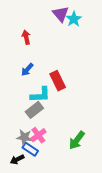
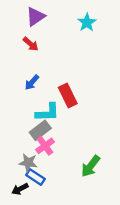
purple triangle: (61, 14) -> (35, 16), moved, turned 36
red arrow: (26, 37) -> (31, 44), turned 144
pink cross: (38, 135) -> (45, 146), moved

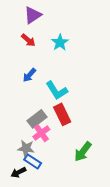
cyan star: (87, 22) -> (60, 42), moved
red rectangle: (68, 96) -> (62, 114), moved
cyan L-shape: (47, 112) -> (57, 90), moved, turned 60

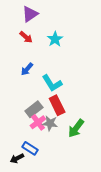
gray star: (26, 148) -> (50, 123), moved
green arrow: (83, 152) -> (76, 128), moved

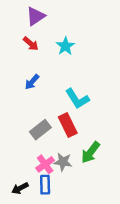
cyan L-shape: (52, 83) -> (77, 99), moved
pink cross: (38, 122) -> (45, 164), moved
gray star: (50, 123) -> (63, 162), moved
blue rectangle: (30, 148) -> (45, 185), moved, turned 56

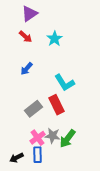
green arrow: (90, 152) -> (68, 139), moved

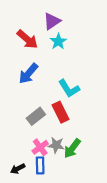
purple triangle: (30, 14) -> (52, 21), moved
red arrow: (26, 37) -> (27, 39), size x1.5
blue arrow: (27, 69) -> (28, 74), size x1.5

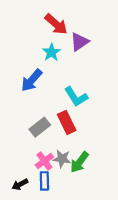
purple triangle: (52, 21) -> (79, 42), moved
red arrow: (27, 39) -> (56, 24), moved
cyan star: (58, 41) -> (51, 52), moved

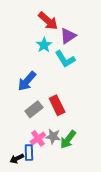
blue arrow: (32, 80) -> (27, 81), moved
cyan L-shape: (76, 97) -> (65, 59), moved
blue rectangle: (44, 181) -> (29, 153), moved

